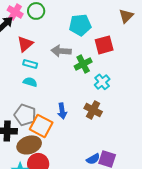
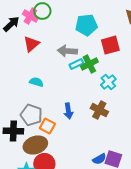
pink cross: (15, 12) -> (30, 16), moved
cyan rectangle: (30, 64) -> (76, 64), moved, turned -40
orange square: (41, 126) -> (47, 126), size x0.7

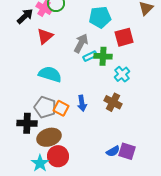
gray arrow: (67, 51) -> (81, 43), turned 114
green cross: (89, 64) -> (103, 56), turned 30
cyan semicircle: (36, 82) -> (50, 74), size x1.6
orange square: (47, 126) -> (61, 108), moved

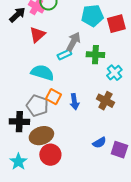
red square: (124, 37) -> (116, 24), moved
cyan rectangle: (90, 56) -> (64, 55), moved
orange square: (61, 108) -> (53, 97), moved
blue semicircle: (113, 151) -> (99, 143), moved
cyan star: (40, 163) -> (18, 162), moved

